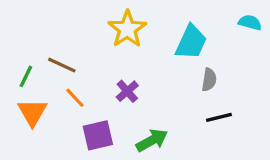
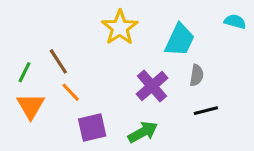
brown line: (62, 65) -> (58, 61), turned 32
purple cross: (127, 91) -> (152, 86), moved, size x1.5

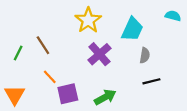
purple cross: (152, 86) -> (99, 54), moved
orange line: (71, 92) -> (50, 77), moved
orange triangle: (31, 106) -> (15, 95), moved

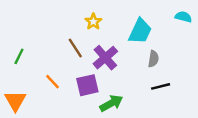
yellow star: (88, 20) -> (93, 22), size x0.6
brown line: (43, 45) -> (75, 48), moved
purple square: (68, 94) -> (87, 85), moved

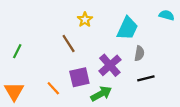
purple cross: (105, 58) -> (110, 65), moved
orange line: (53, 82) -> (53, 88), moved

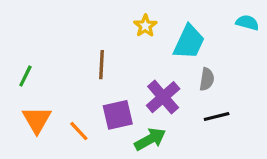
yellow star: (85, 20) -> (145, 26), moved
brown line: (69, 44) -> (102, 65), turned 36
orange triangle: (14, 91) -> (37, 120), moved

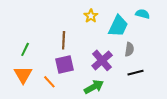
cyan semicircle: (247, 23) -> (143, 14), moved
green line: (25, 76) -> (25, 49), moved
purple square: (118, 115) -> (65, 65), moved

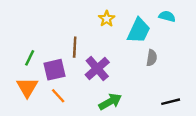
purple cross: (102, 60) -> (97, 68), moved
purple square: (65, 65) -> (54, 70), moved
black line: (135, 73) -> (171, 102), moved

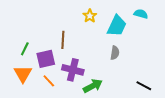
gray semicircle: (152, 58) -> (115, 53), moved
purple cross: (97, 68) -> (73, 70), moved, turned -35
black line: (171, 102) -> (144, 86), turned 42

